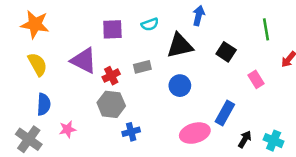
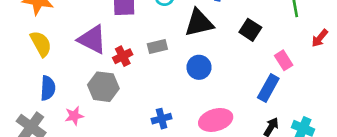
gray hexagon: (111, 104) -> (103, 87), moved
blue rectangle: (225, 113) -> (268, 88), moved
blue cross: (131, 132) -> (162, 119), moved

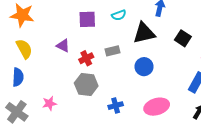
purple triangle: (92, 40) -> (63, 46), size x0.6
gray hexagon: (103, 87) -> (86, 85), moved
blue semicircle: (48, 88) -> (18, 77), moved

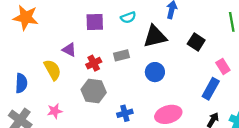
yellow semicircle: (24, 49) -> (52, 70), moved

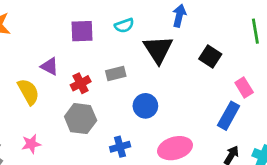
black triangle: (155, 36) -> (158, 49), turned -50
blue circle: (155, 72) -> (145, 106), moved

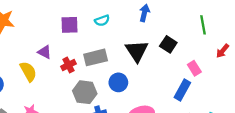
black triangle: (158, 49) -> (137, 51), moved
gray rectangle: (116, 73) -> (96, 57), size x1.5
gray hexagon: (81, 119) -> (85, 92), moved

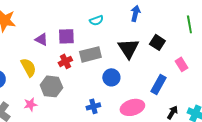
purple square: (70, 25) -> (66, 36), moved
purple triangle: (45, 52) -> (41, 39), moved
blue rectangle: (182, 90) -> (158, 84), moved
gray hexagon: (85, 92) -> (51, 86), moved

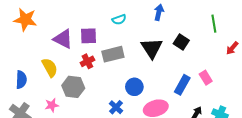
purple triangle: (41, 39) -> (63, 39), size x1.5
pink rectangle: (181, 64) -> (206, 78), moved
blue circle: (111, 77) -> (134, 87), moved
blue cross: (93, 106) -> (116, 107), turned -32

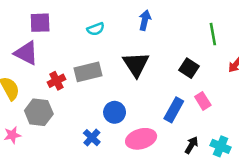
purple square: (88, 36) -> (40, 23), moved
black square: (181, 42) -> (189, 68), moved

